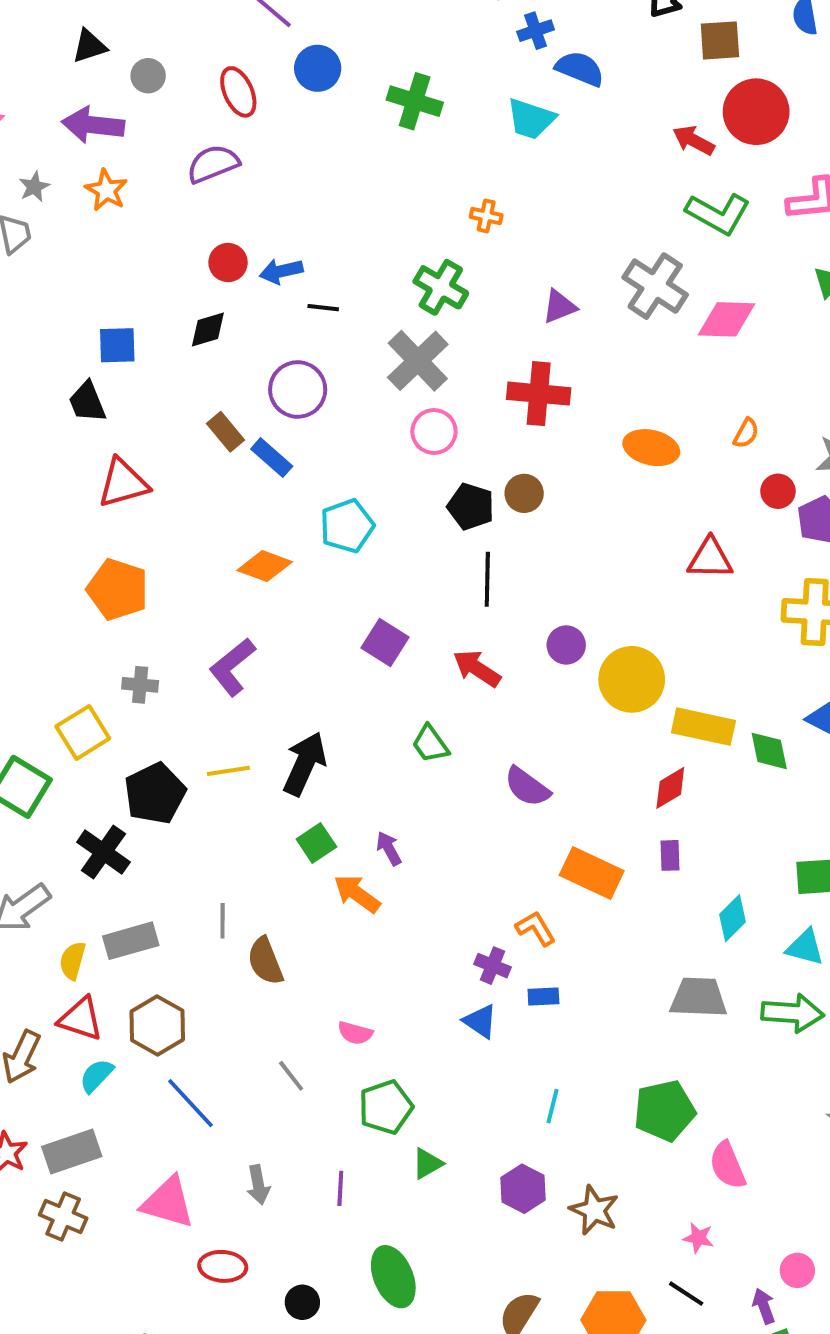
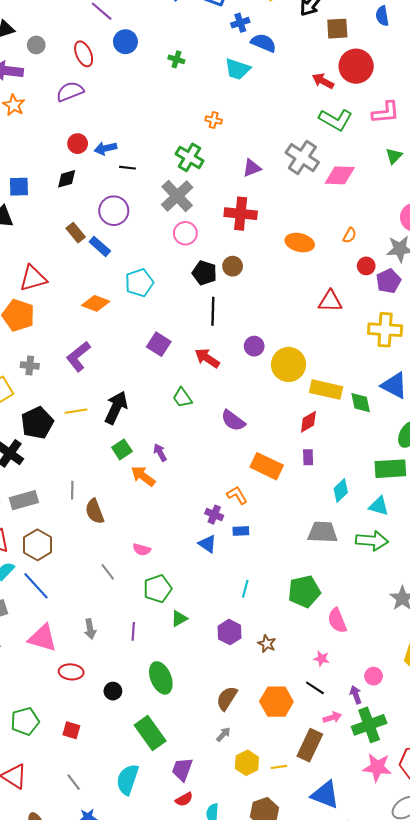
green cross: (415, 101) -> (176, 59), size x0.6
red triangle: (123, 483) -> (33, 278), moved
blue line: (191, 1103) -> (36, 586), moved
brown star: (594, 1210) -> (267, 644), size x0.7

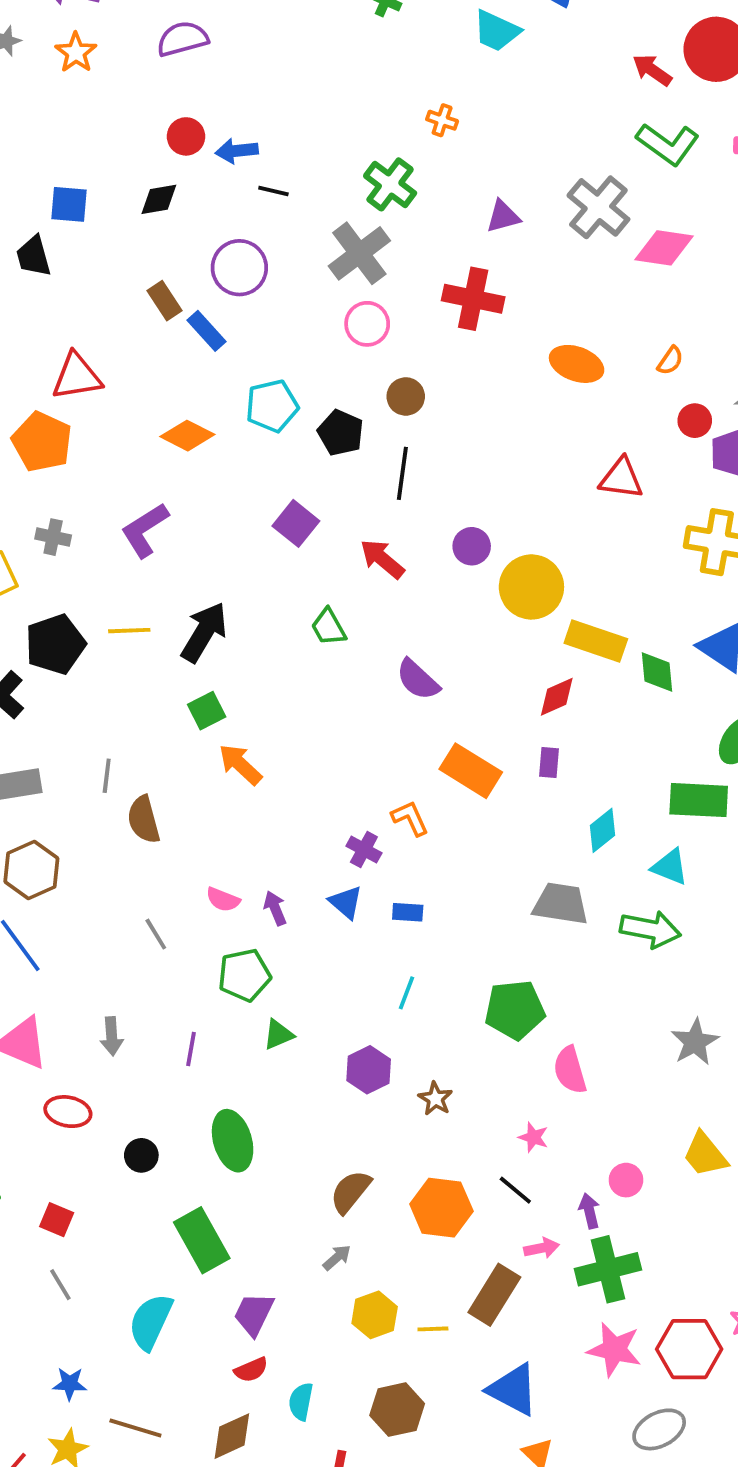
brown circle: (233, 266) -> (406, 396), moved
black pentagon: (204, 273) -> (341, 433), moved
purple arrow: (160, 453) -> (275, 908), moved
blue rectangle: (241, 531) -> (408, 912), moved
gray line: (74, 782) -> (60, 1285), moved

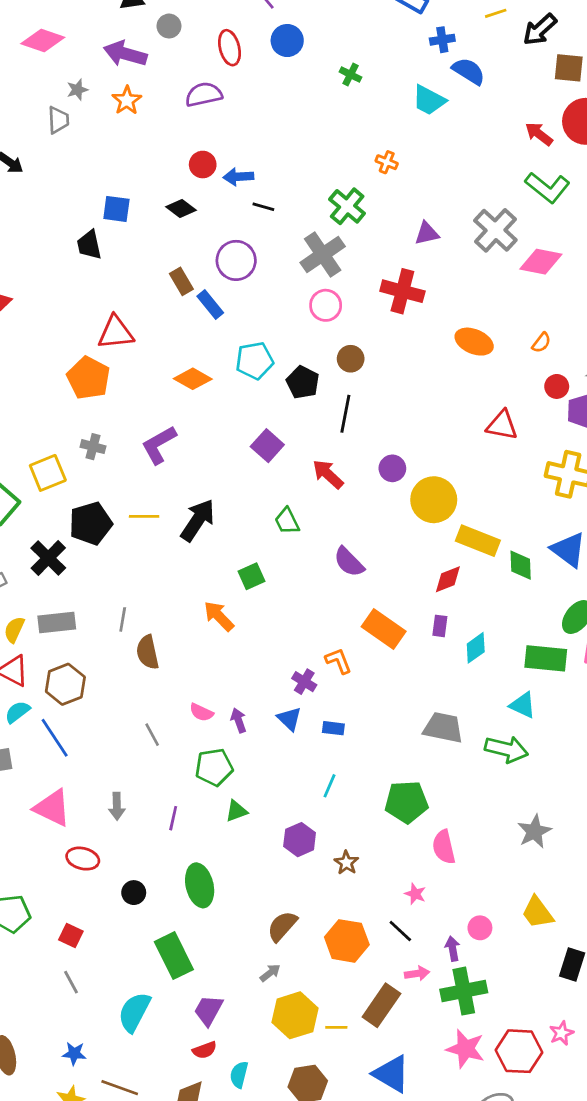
black diamond: (159, 199) -> (181, 209), turned 44
green square: (207, 711) -> (252, 576), moved
cyan diamond: (603, 830) -> (476, 648), moved
yellow hexagon: (375, 1315) -> (295, 1015), size x1.4

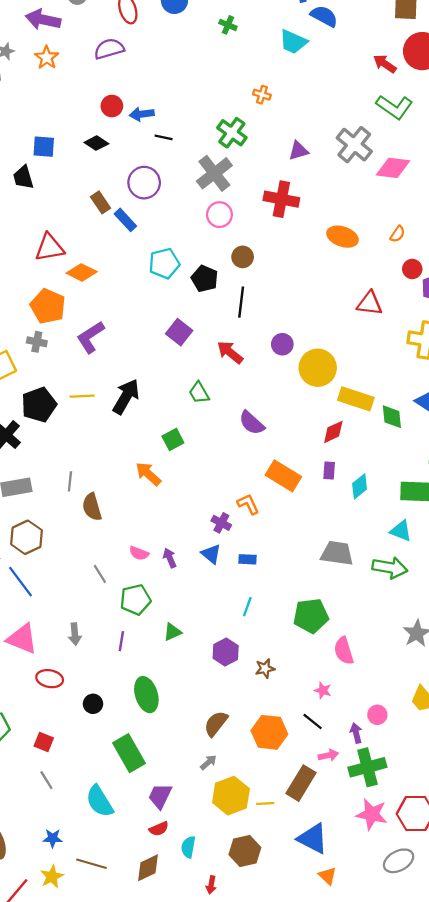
orange pentagon: (88, 378) -> (48, 306), moved
orange diamond: (193, 379) -> (82, 272), moved
green pentagon: (214, 767) -> (135, 600), moved
brown star: (346, 863) -> (265, 668), turned 30
cyan semicircle: (134, 1012) -> (100, 801), turned -56

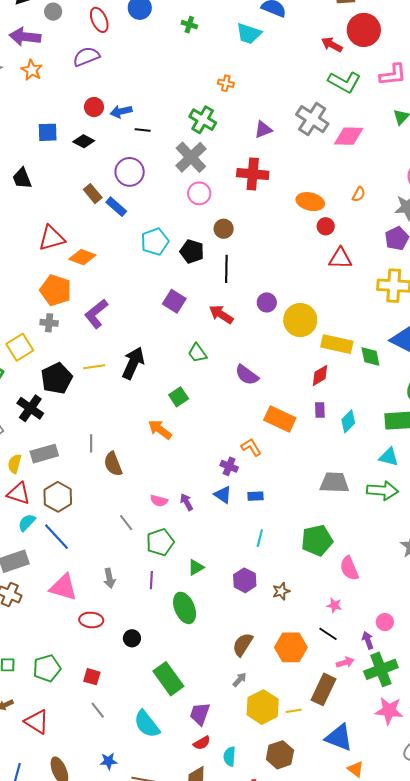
blue square: (44, 147) -> (48, 132), moved
red circle: (412, 269) -> (326, 226), moved
green ellipse: (146, 695) -> (185, 608), moved

